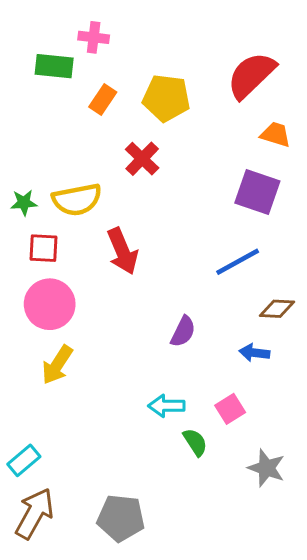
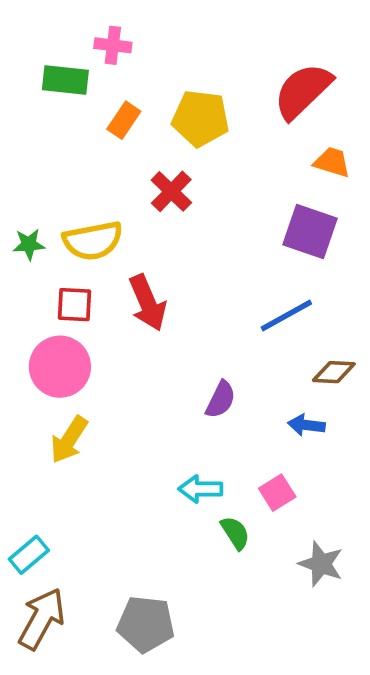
red square: (44, 248) -> (75, 305), moved

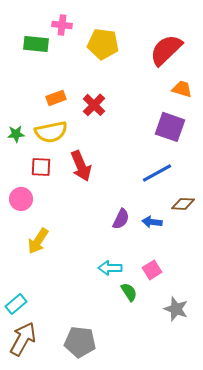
yellow pentagon: (201, 118) -> (103, 44), moved
orange rectangle: (124, 120) -> (56, 98), moved, turned 36
pink circle: (60, 367) -> (21, 199), moved, size x0.7
blue arrow: (306, 425) -> (152, 222), moved

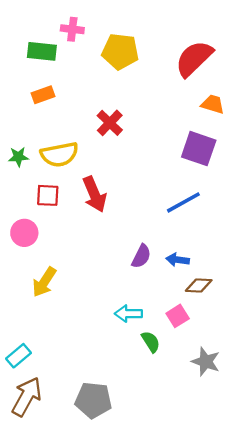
orange rectangle: (56, 98) -> (43, 95), moved
brown diamond: (183, 204) -> (199, 286), moved

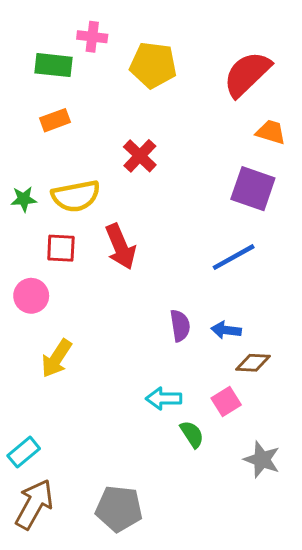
purple semicircle: (141, 256) -> (180, 326), turned -35

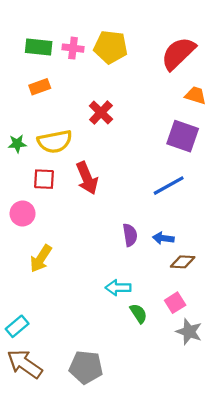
pink cross: (92, 37) -> (73, 48), moved
pink square: (226, 401) -> (175, 303), moved
brown arrow: (34, 504) -> (25, 364), turned -84

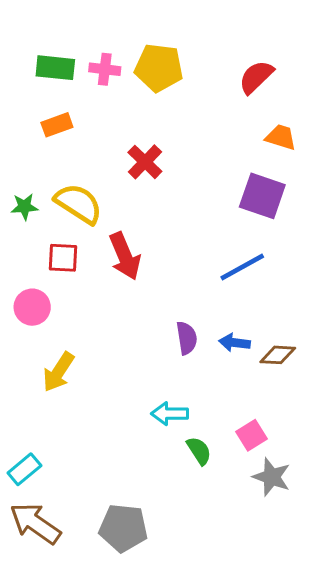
red semicircle: (178, 53) -> (256, 77), size x0.7
yellow semicircle: (55, 142) -> (79, 204), turned -136
brown diamond: (183, 262) -> (278, 355), moved

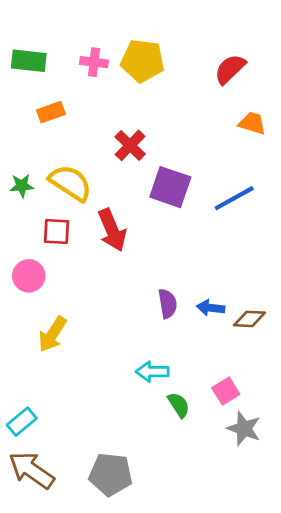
green rectangle: (55, 68) -> (29, 61), moved
purple square: (262, 196) -> (170, 187), moved
blue line: (242, 267) -> (234, 198), moved

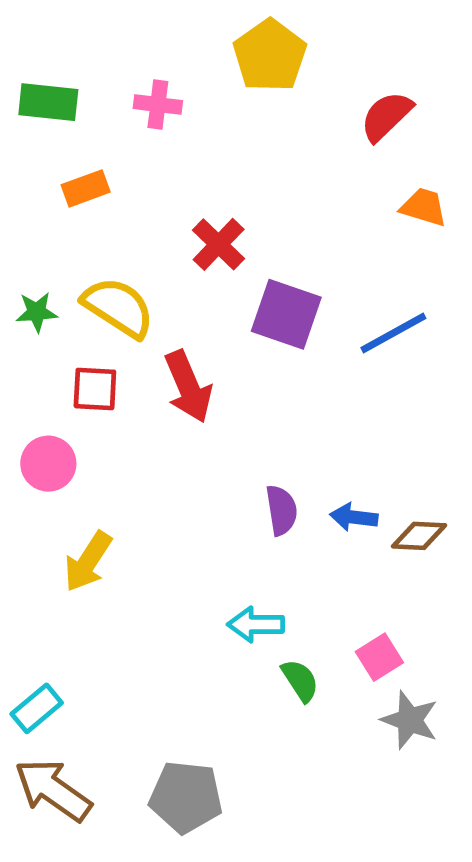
yellow pentagon: (143, 61) -> (270, 56), moved, turned 30

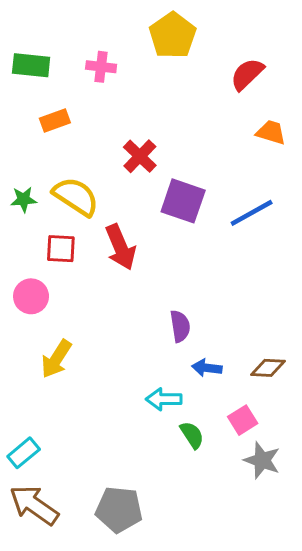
blue arrow: (354, 517) -> (207, 368), moved
brown diamond: (419, 536) -> (268, 368), moved

